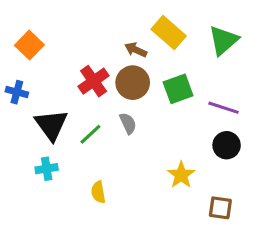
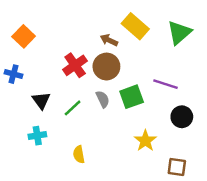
green square: (178, 89) -> (132, 97), moved
purple line: (223, 108) -> (165, 84), moved
black triangle: (51, 125) -> (41, 100), size x0.7

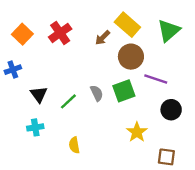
brown arrow: (109, 40) -> (103, 38), turned -70
red cross: (75, 65) -> (60, 33), moved
brown circle: (106, 67) -> (131, 57), moved
blue cross: (13, 74) -> (13, 70), turned -35

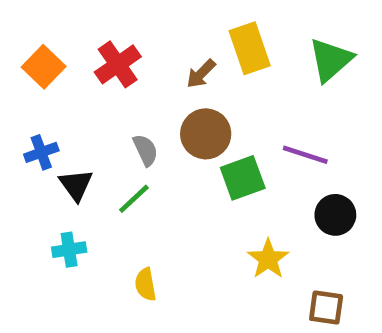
yellow rectangle: (127, 25) -> (250, 48), turned 30
brown circle: (131, 57) -> (206, 134), moved
blue cross: (13, 70) -> (41, 152), moved
gray semicircle: (97, 93) -> (145, 150), moved

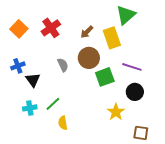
yellow rectangle: (250, 48) -> (112, 38), moved
green triangle: (331, 60) -> (126, 15), moved
green line: (134, 199) -> (53, 104), moved
black circle: (335, 215) -> (135, 92), moved

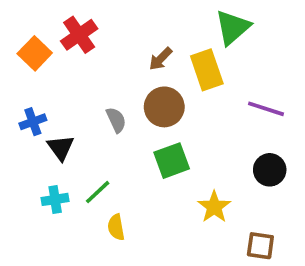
red cross: (51, 28) -> (79, 35), moved
purple line: (132, 67) -> (266, 109), moved
green square: (105, 77) -> (172, 161), moved
black circle: (135, 92) -> (270, 170), moved

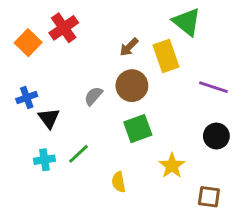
green triangle: (233, 27) -> (187, 22), turned -40
gray semicircle: (116, 120) -> (93, 96), turned -114
yellow semicircle: (116, 227) -> (119, 182), moved

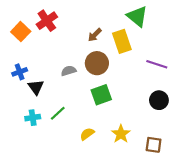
gray semicircle: (93, 96) -> (69, 71), turned 32
yellow star: (172, 166) -> (121, 134), moved
yellow semicircle: (119, 182) -> (87, 134), turned 64

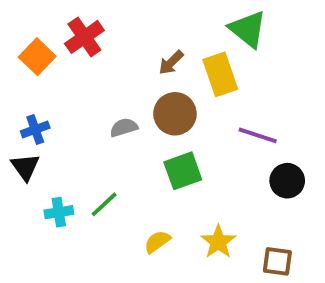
purple line: (157, 64) -> (258, 135), moved
black triangle: (36, 87) -> (25, 167), moved

